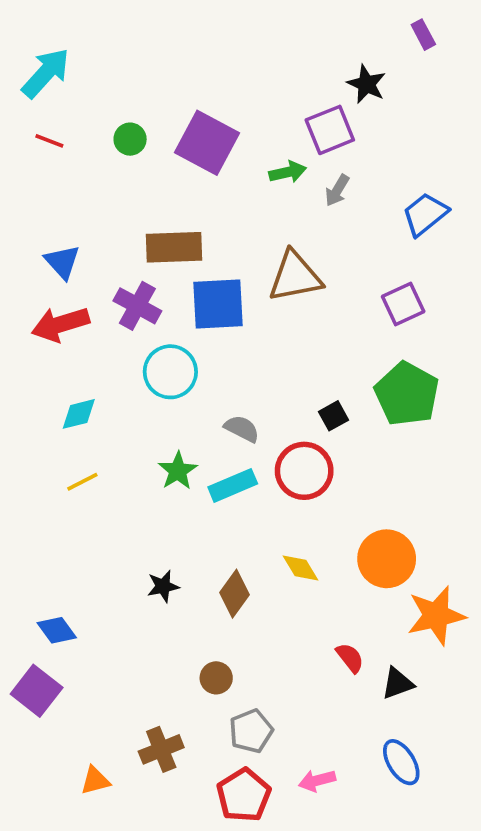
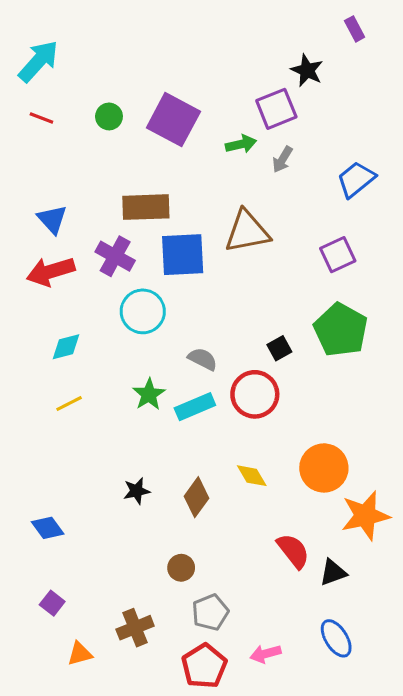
red semicircle: (350, 658) -> (293, 551), size x1.4
purple square: (37, 691) -> (52, 603), moved, size x0.6

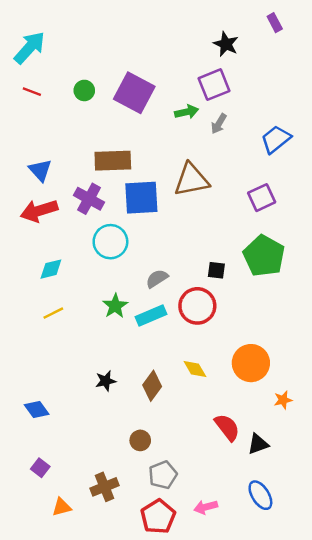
black star: (307, 70) -> (226, 44), moved
black square: (279, 348) -> (216, 270), turned 36
gray semicircle: (203, 359) -> (157, 279), turned -60
orange star: (365, 516) -> (283, 400), size x0.5

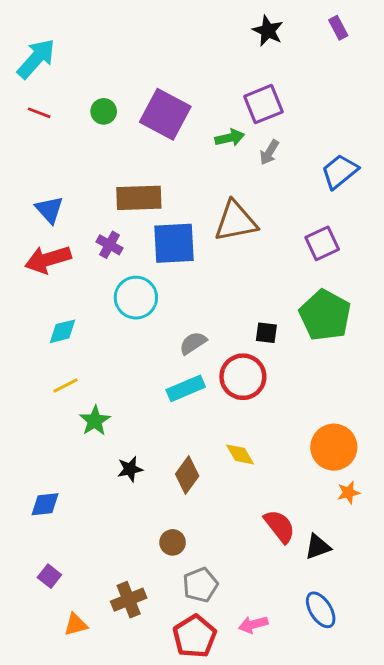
black star: (226, 44) -> (268, 31), moved
purple cross: (89, 199) -> (110, 245), size x0.7
green star: (115, 306) -> (95, 421), moved
orange circle: (251, 363) -> (334, 447), moved
blue diamond: (37, 409) -> (45, 504), turned -60

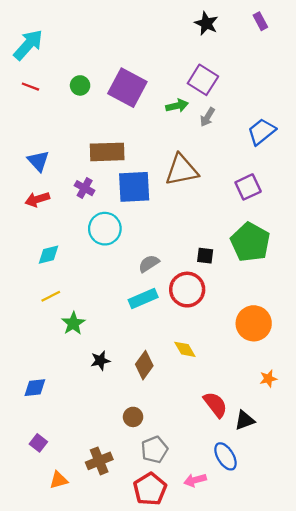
purple square: (263, 104) -> (203, 80), turned -36
red arrow: (48, 259) -> (37, 199), size x0.7
orange circle: (334, 447) -> (254, 323), moved
blue ellipse: (321, 610) -> (225, 456), moved

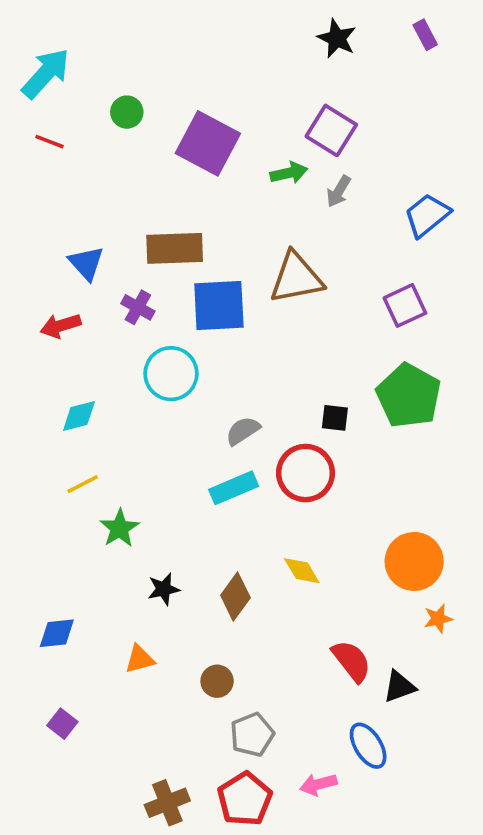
green circle: (80, 85) -> (127, 112), moved
blue triangle: (38, 161) -> (86, 263), moved
orange circle: (254, 323) -> (414, 561), moved
brown cross: (99, 461) -> (167, 803), moved
orange triangle: (59, 480) -> (140, 659), moved

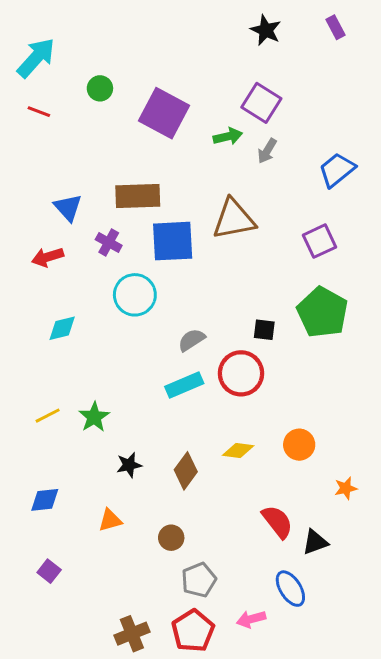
yellow line: (83, 484) -> (48, 416), moved
orange circle: (414, 561) -> (299, 445), moved, size x0.7
yellow diamond: (302, 571) -> (238, 450), turned -52

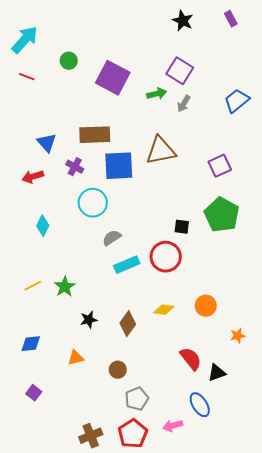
blue trapezoid: (337, 170) -> (237, 101), moved
cyan diamond: (62, 328) -> (43, 226), turned -50
gray semicircle: (192, 340) -> (112, 238), moved

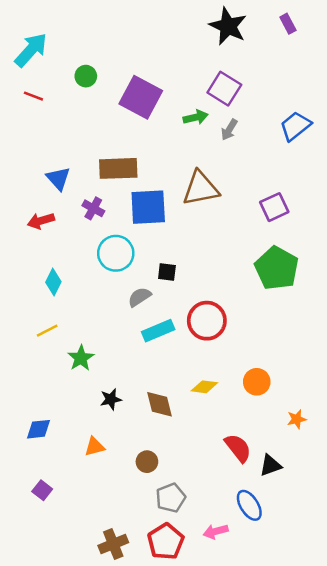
black star: (183, 21) -> (228, 26), size x1.4
black square: (182, 227) -> (167, 272), moved
yellow line: (33, 286) -> (47, 331), moved
brown diamond: (128, 324) -> (159, 404), turned -50

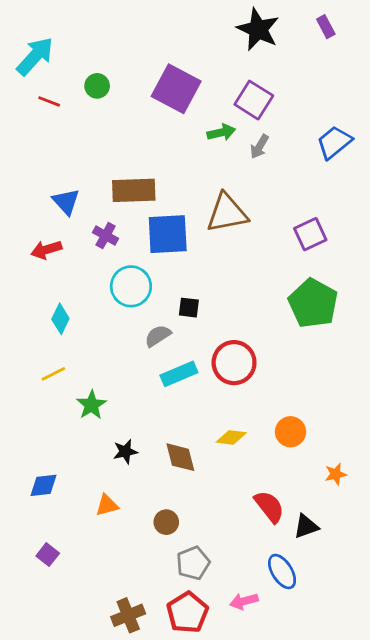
red line: (33, 96) -> (49, 101), moved
purple square: (141, 97) -> (176, 89), moved

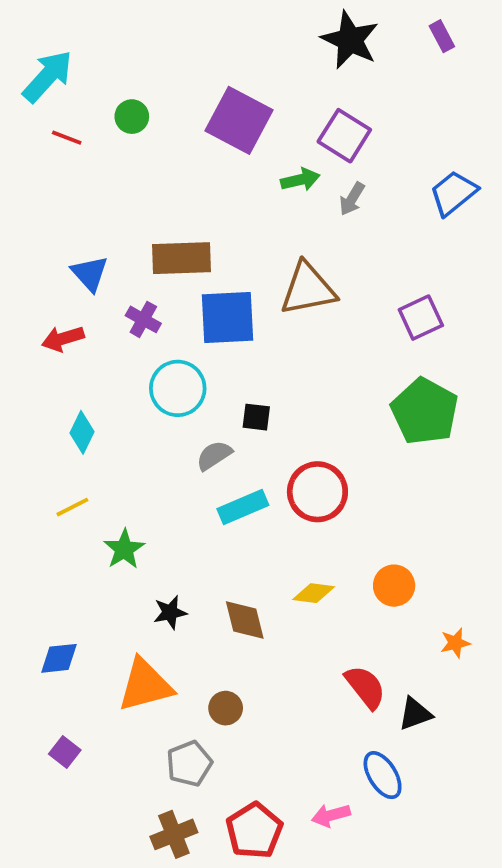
orange triangle: (107, 505) -> (145, 685), size x1.8
gray pentagon: (193, 563) -> (189, 764), moved

